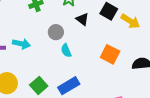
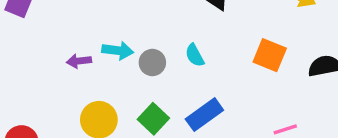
gray circle: (56, 32) -> (152, 63), moved

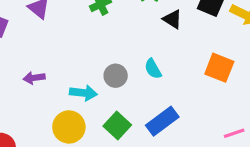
cyan arrow: (118, 51) -> (83, 93), moved
purple arrow: (79, 61) -> (34, 78), moved

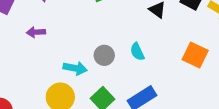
purple arrow: (34, 78) -> (36, 32), moved

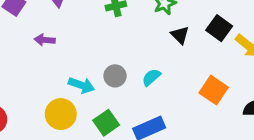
cyan semicircle: (137, 52) -> (151, 77), turned 66

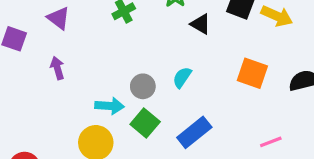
purple arrow: (45, 40) -> (57, 68), turned 84
green square: (106, 123) -> (145, 123), moved

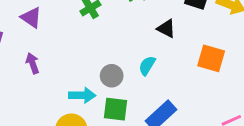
black triangle: (201, 24) -> (166, 28), moved
green square: (145, 123) -> (116, 109), turned -30

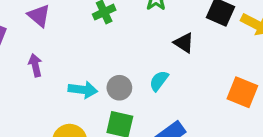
orange square: (211, 58) -> (242, 92), moved
cyan arrow: (82, 95) -> (83, 90), moved

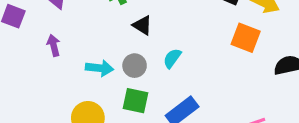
black triangle: (184, 43) -> (142, 25), moved
orange square: (242, 92) -> (246, 38), moved

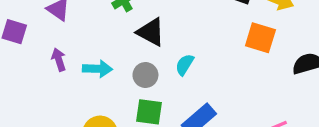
black triangle: (142, 25) -> (151, 32), size x1.4
cyan arrow: (100, 68) -> (97, 69), moved

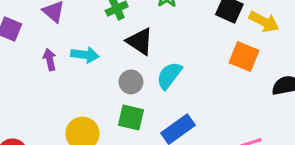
cyan semicircle: (185, 65) -> (169, 76), size x1.4
cyan arrow: (97, 69) -> (85, 55), moved

